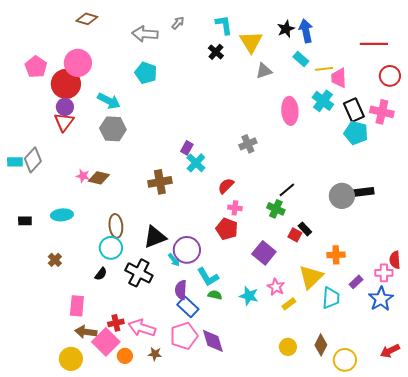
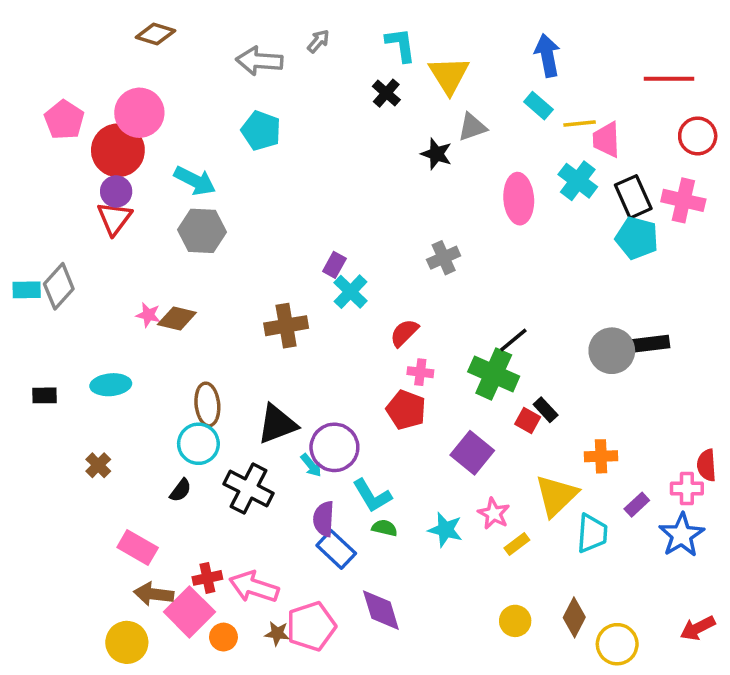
black star: (286, 29) -> (436, 154), moved, turned -30
green cross: (276, 209) -> (494, 374), size x1.5
pink rectangle: (77, 306) -> (138, 548), turned -65
pink pentagon: (184, 336) -> (311, 626), moved

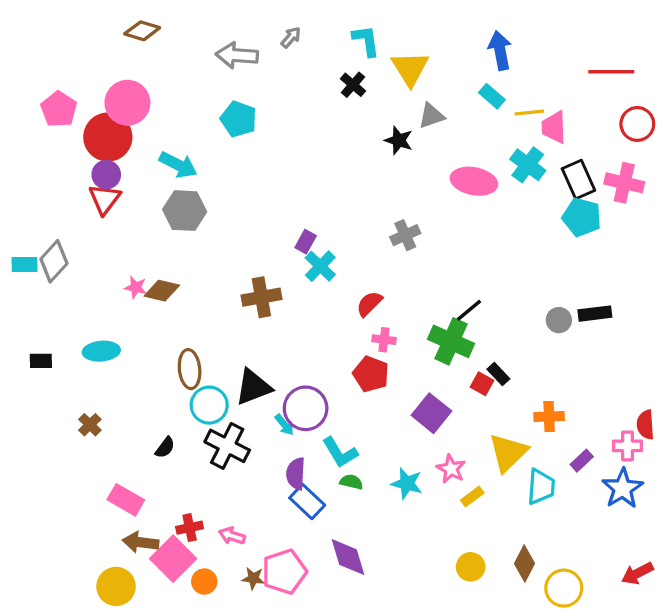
pink ellipse: (519, 199) -> (474, 181), turned -75
gray circle: (612, 351) -> (559, 320), size x0.6
cyan circle: (198, 444) -> (209, 405), moved
pink arrow: (254, 587) -> (232, 536), size x0.6

